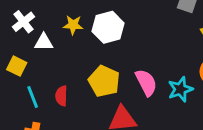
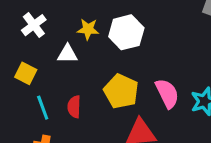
white triangle: (44, 42) -> (67, 54), moved

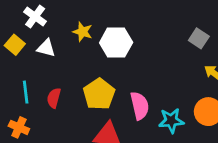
white cross: (34, 25) -> (35, 17), turned -30
white triangle: (67, 54) -> (46, 48), moved
yellow square: (26, 73) -> (15, 45), moved

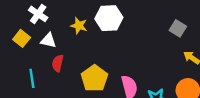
white hexagon: (116, 43) -> (109, 18), moved
red semicircle: (54, 98) -> (58, 63), moved

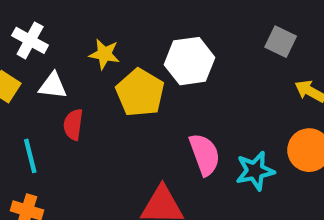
white hexagon: (109, 18) -> (190, 61), moved
yellow pentagon: (94, 78) -> (140, 93), moved

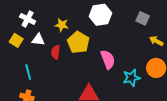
white hexagon: (190, 61) -> (100, 15), moved
red semicircle: (73, 125) -> (56, 52), moved
pink semicircle: (205, 154) -> (108, 59), moved

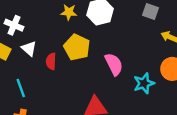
yellow star: (62, 25) -> (69, 12), moved
white triangle: (38, 40) -> (29, 49), turned 40

